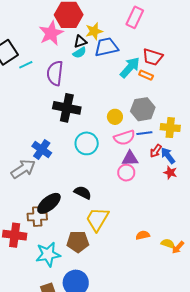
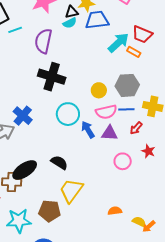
blue arrow: (168, 156) -> (88, 130), moved
pink circle: (126, 173) -> (123, 161), moved

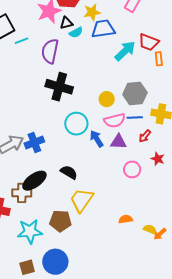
black triangle: (72, 12) -> (66, 23), moved
orange rectangle: (134, 52) -> (159, 59), moved, turned 56
blue cross: (23, 116) -> (34, 143), moved, turned 30

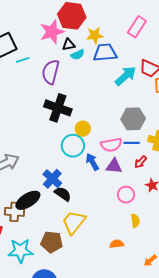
yellow circle: (107, 99) -> (83, 129), moved
blue cross: (34, 143) -> (52, 179), moved, turned -30
yellow semicircle: (150, 229) -> (135, 221), moved, turned 56

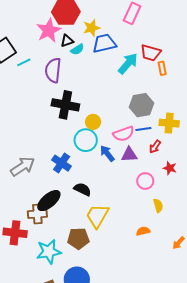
blue cross: (52, 179) -> (62, 163), moved

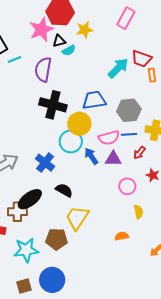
blue trapezoid: (104, 43) -> (94, 100), moved
yellow circle: (93, 122) -> (79, 124), size x1.5

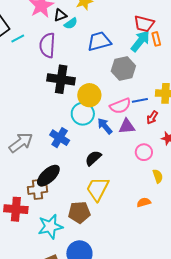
cyan arrow: (118, 68) -> (140, 41), moved
blue trapezoid: (94, 100) -> (99, 41), moved
gray hexagon: (129, 110) -> (123, 69), moved
black semicircle: (64, 190) -> (93, 158), moved, turned -66

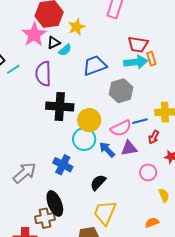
cyan arrow: (140, 41) -> (136, 62), turned 50
black ellipse: (48, 176) -> (55, 203), turned -65

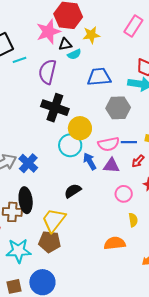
blue cross: (63, 165) -> (28, 163), moved
yellow trapezoid: (105, 213) -> (54, 220), moved
orange semicircle: (152, 223) -> (115, 243), size x1.5

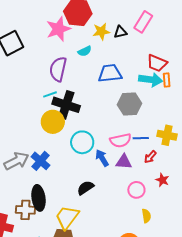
black triangle: (65, 44) -> (120, 32), moved
cyan line: (19, 60) -> (50, 94), moved
yellow circle: (80, 128) -> (53, 122), moved

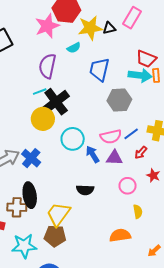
yellow star: (101, 31) -> (90, 28), size x1.4
blue trapezoid: (110, 73) -> (99, 70), turned -70
black cross: (66, 105) -> (56, 102), turned 36
blue line: (141, 138) -> (131, 134), turned -35
black semicircle: (85, 188) -> (85, 190), moved, turned -144

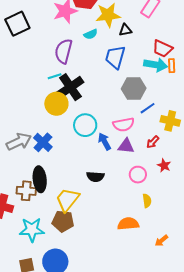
black triangle: (109, 28) -> (125, 30), moved
blue line: (131, 134) -> (148, 108), moved

